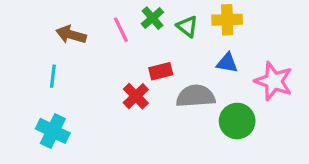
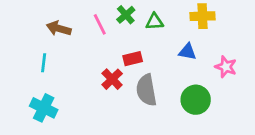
yellow cross: (227, 20) -> (202, 16), moved
green triangle: (187, 26) -> (155, 22), turned -42
pink star: (274, 81) -> (226, 67), size x0.7
gray semicircle: (196, 96) -> (146, 90), moved, turned -96

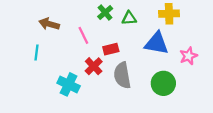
pink line: (100, 24) -> (83, 35), moved
blue triangle: (187, 52) -> (156, 43), size x1.6
pink star: (226, 67) -> (188, 56), turned 30
cyan cross: (44, 108) -> (69, 84), moved

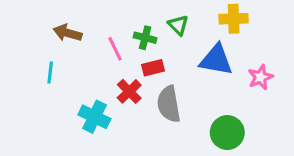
green cross: (105, 13) -> (145, 38), moved, turned -35
green triangle: (129, 18) -> (178, 25), turned 49
green circle: (163, 83) -> (227, 133), moved

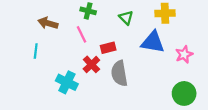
green cross: (145, 38) -> (88, 11), moved
green circle: (227, 133) -> (184, 93), moved

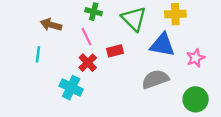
green triangle: (126, 18) -> (134, 19), size x1.6
red cross: (91, 64) -> (88, 63), moved
gray semicircle: (119, 73) -> (155, 79), moved, turned 80

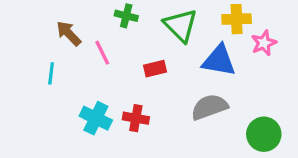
brown arrow: (51, 25) -> (69, 33), turned 30
pink line: (87, 37) -> (102, 53), moved
pink star: (196, 58) -> (264, 43), moved
red cross: (88, 63) -> (136, 118), moved, turned -36

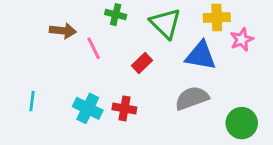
brown arrow: (69, 33) -> (63, 31), turned 140
red rectangle: (155, 69) -> (142, 63), turned -30
cyan line: (51, 73) -> (32, 101), moved

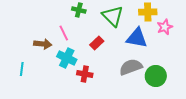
brown arrow: (63, 31) -> (43, 44), moved
cyan cross: (88, 108) -> (67, 58), moved
green circle: (242, 123) -> (156, 76), moved

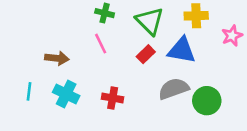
pink star: (165, 27) -> (232, 36), moved
pink line: (64, 33) -> (101, 44), moved
red rectangle: (97, 43) -> (146, 54), moved
cyan cross: (67, 58) -> (66, 94), moved

